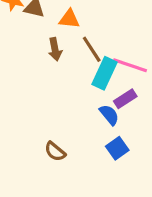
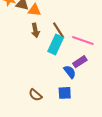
orange triangle: (69, 19) -> (34, 10), moved
cyan rectangle: (104, 73) -> (56, 45), moved
blue square: (117, 148) -> (65, 93), moved, turned 32

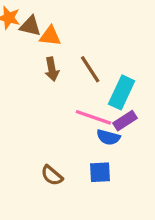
pink line: (83, 40) -> (93, 117), moved
cyan rectangle: (56, 45) -> (122, 92), moved
blue semicircle: (70, 72) -> (108, 137), turned 144

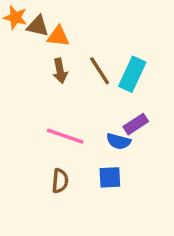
cyan rectangle: (122, 92) -> (132, 74), moved
pink line: (93, 117) -> (65, 136), moved
brown semicircle: (52, 175) -> (60, 181), turned -125

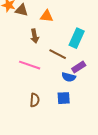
orange triangle: (58, 36) -> (47, 16), moved
brown line: (100, 71) -> (58, 54), moved, turned -30
pink line: (65, 136) -> (30, 65), moved

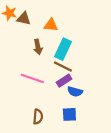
cyan rectangle: (77, 38) -> (63, 49), moved
purple rectangle: (79, 67) -> (64, 81), moved

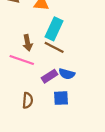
brown arrow: (38, 47) -> (28, 43), moved
purple rectangle: (64, 81) -> (49, 76), moved

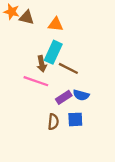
cyan rectangle: (54, 29) -> (53, 52), moved
brown semicircle: (28, 100) -> (53, 122), moved

